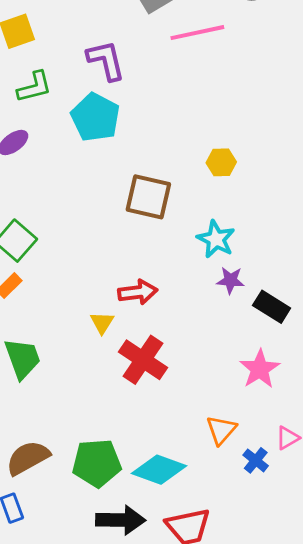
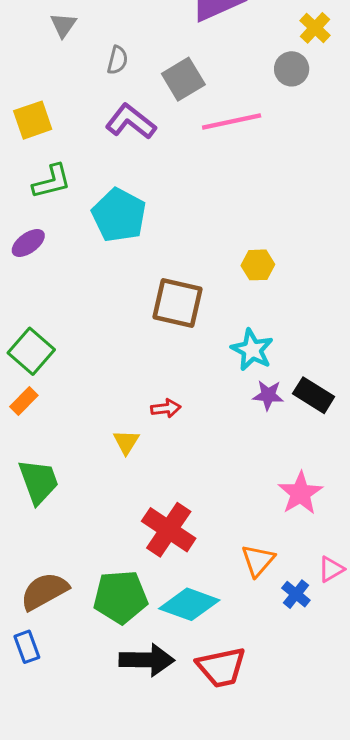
purple L-shape: (106, 60) -> (131, 122), moved, turned -39
red arrow: (138, 292) -> (166, 408), size x0.7
black rectangle: (272, 307) -> (314, 395), moved
red cross: (143, 360) -> (169, 530), moved

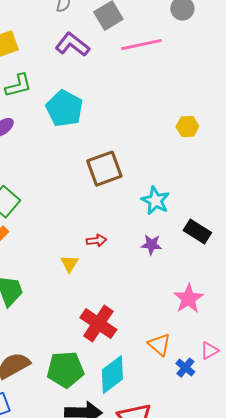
yellow hexagon: (258, 265) -> (187, 127), moved
brown square: (177, 303) -> (104, 169), turned -33
purple star: (268, 395) -> (151, 245), moved
orange triangle: (258, 560) -> (159, 345), turned -30
cyan diamond: (189, 604) -> (112, 375), turned -57

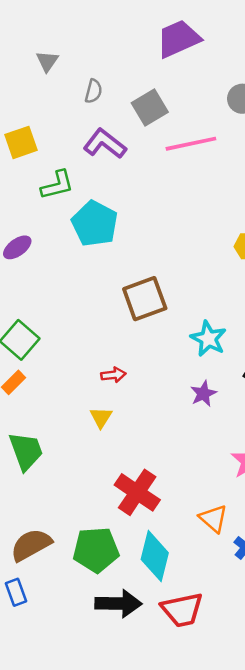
green L-shape: (18, 86) -> (57, 185), moved
red arrow: (96, 241) -> (113, 375), moved
purple star: (151, 245) -> (203, 394), turned -30
cyan diamond: (112, 375) -> (155, 556), turned -39

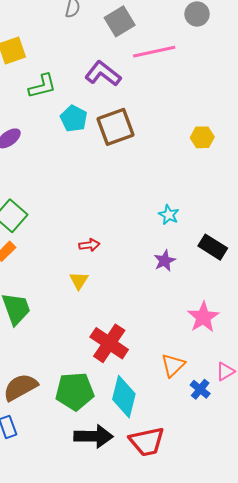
purple L-shape: (105, 144) -> (103, 74), moved
cyan pentagon: (95, 224) -> (74, 119), size x0.7
brown square: (145, 299) -> (115, 127), moved
cyan star: (208, 339) -> (169, 215), size x0.7
orange triangle: (213, 519) -> (173, 365), turned 35

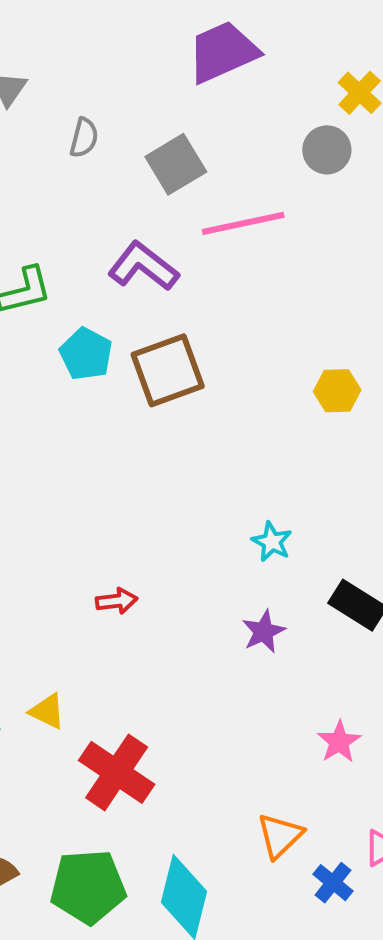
yellow triangle: (79, 281) -> (47, 711), moved, turned -36
pink star: (203, 317) -> (339, 742), size x0.7
red cross: (109, 343) -> (117, 772), moved

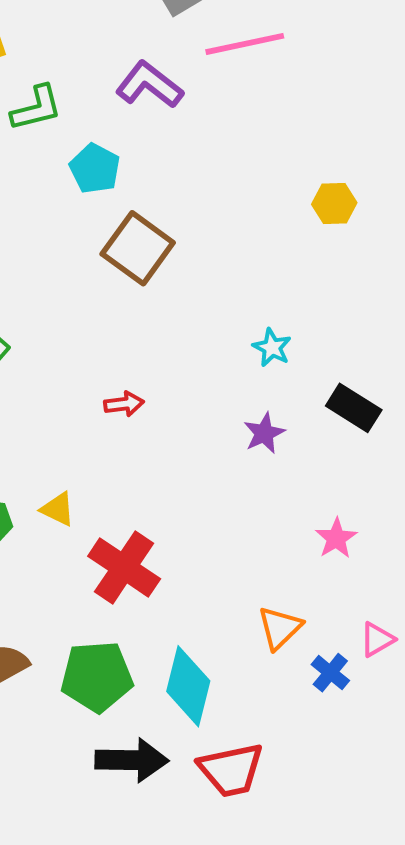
brown square: (168, 370) -> (138, 248), moved, turned -34

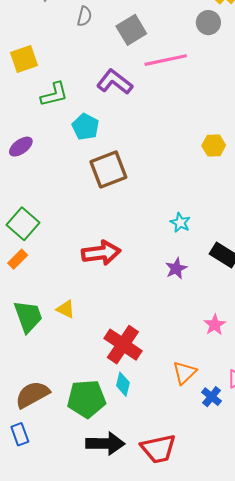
brown square: (138, 248) -> (108, 169), turned 33
red arrow: (124, 404) -> (101, 253), size x1.8
red cross: (124, 567) -> (123, 345), moved
cyan diamond: (188, 686) -> (123, 384), moved, size x0.6

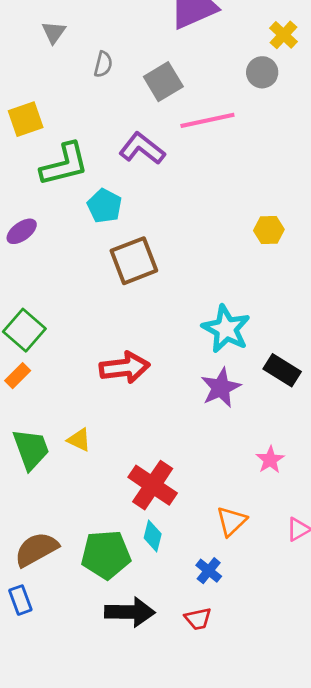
green L-shape: (54, 94) -> (64, 164), size x1.4
cyan star: (180, 223) -> (226, 329), size x1.8
purple star: (176, 268) -> (221, 388), size x1.4
blue cross: (212, 397) -> (209, 571), moved
red trapezoid: (158, 449) -> (198, 619), size x0.6

